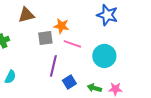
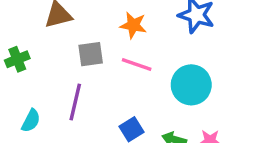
orange star: (61, 26) -> (133, 25), moved
purple line: (53, 66) -> (75, 102), moved

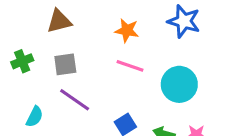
gray square: (91, 54) -> (65, 64), moved
purple line: (75, 102) -> (75, 100), turned -68

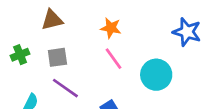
blue star: (184, 21) -> (187, 32), moved
pink line: (130, 66) -> (113, 59), turned 35

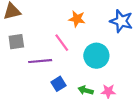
orange star: (111, 28) -> (77, 19), moved
purple line: (65, 88) -> (40, 61), moved, turned -40

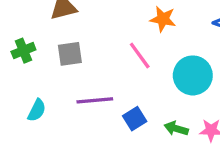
purple line: (40, 61) -> (95, 100), moved

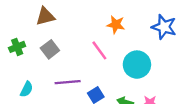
gray square: (70, 54) -> (50, 49), turned -30

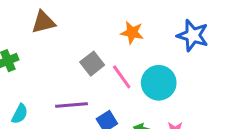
gray square: (50, 49) -> (92, 64), moved
pink line: (99, 50) -> (122, 77), moved

